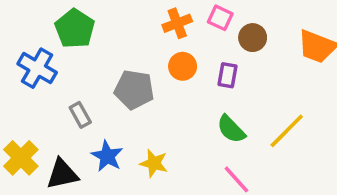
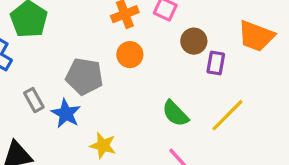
brown circle: (253, 38) -> (194, 41), moved
purple rectangle: (227, 75) -> (216, 63), moved
blue star: (107, 156) -> (66, 113), moved

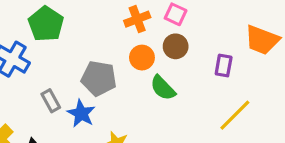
brown circle: (194, 41) -> (176, 46), moved
green semicircle: (175, 113) -> (163, 88), moved

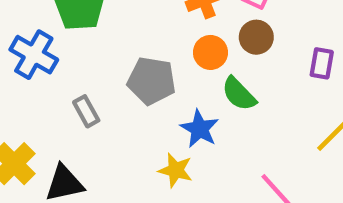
blue star: (81, 114) -> (200, 129), moved

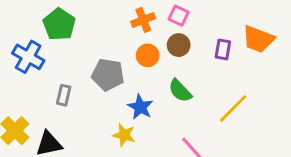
purple rectangle: (322, 63) -> (223, 49), moved
green semicircle: (239, 94) -> (180, 91), moved
gray rectangle: (86, 111) -> (64, 95), turned 42

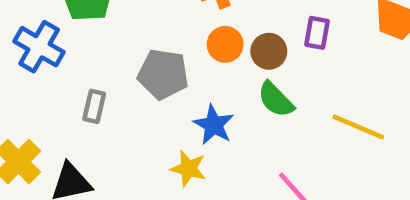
brown circle: (179, 45) -> (269, 51), moved
purple rectangle: (223, 49) -> (317, 33), moved
yellow line: (233, 108) -> (358, 127), turned 68

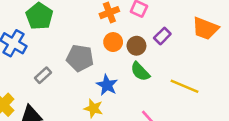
purple rectangle: (317, 33) -> (162, 36), turned 35
gray rectangle: (94, 106) -> (43, 75), turned 35

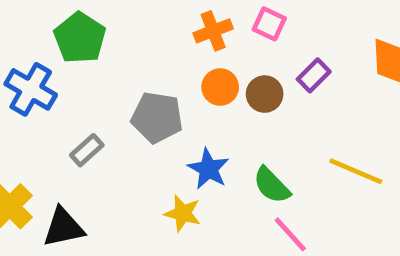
green semicircle: (140, 72) -> (272, 185), moved

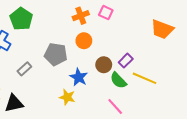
purple rectangle: (314, 75) -> (126, 61), moved
brown circle: (265, 94) -> (104, 65), moved
green semicircle: (272, 185) -> (118, 80), moved

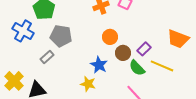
orange trapezoid: (162, 29) -> (178, 39), moved
orange circle: (84, 41) -> (110, 37), moved
gray pentagon: (56, 54) -> (61, 36), moved

